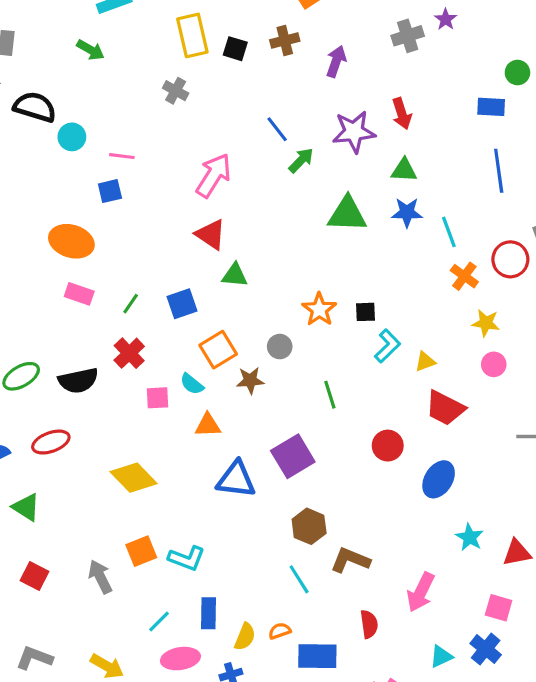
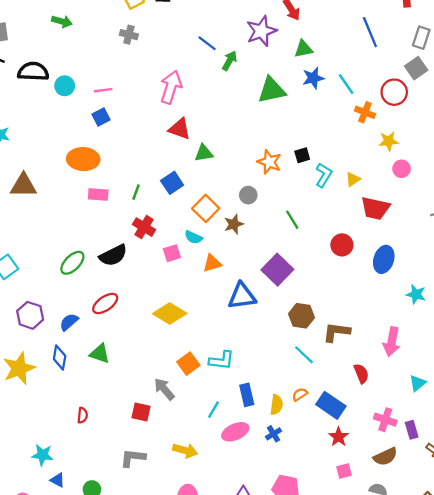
red square: (34, 576) -> (141, 412), moved
blue rectangle: (317, 656) -> (331, 405), turned 48

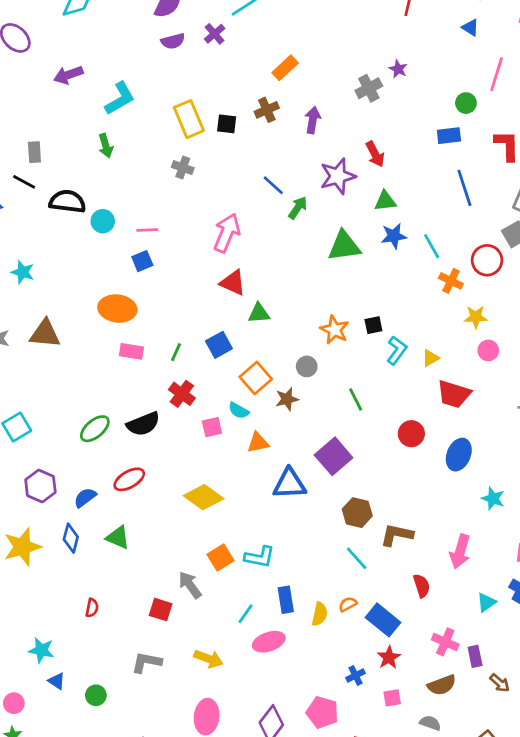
green arrow: (62, 21) -> (106, 146), turned 54
blue cross: (274, 434) -> (355, 675), moved

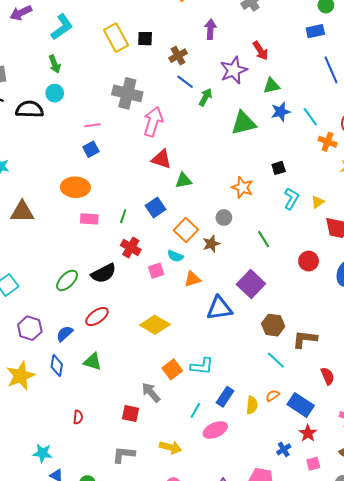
brown cross: (267, 110) -> (178, 56), moved
gray cross: (183, 168) -> (127, 93), moved, size x1.8
cyan circle: (103, 221) -> (55, 93), moved
black square: (373, 325) -> (279, 168), moved
blue rectangle: (286, 600) -> (225, 397), turned 48

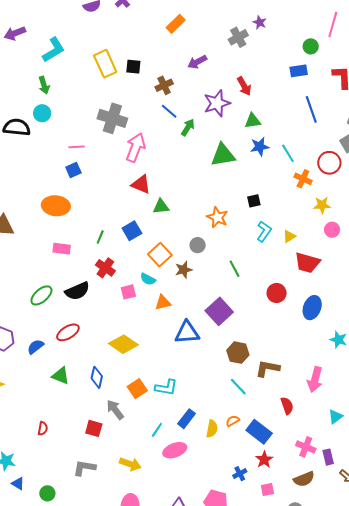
purple arrow: (210, 29) -> (197, 62), turned -126
pink rectangle: (89, 219) -> (62, 249), moved
blue diamond: (57, 366) -> (97, 377), moved

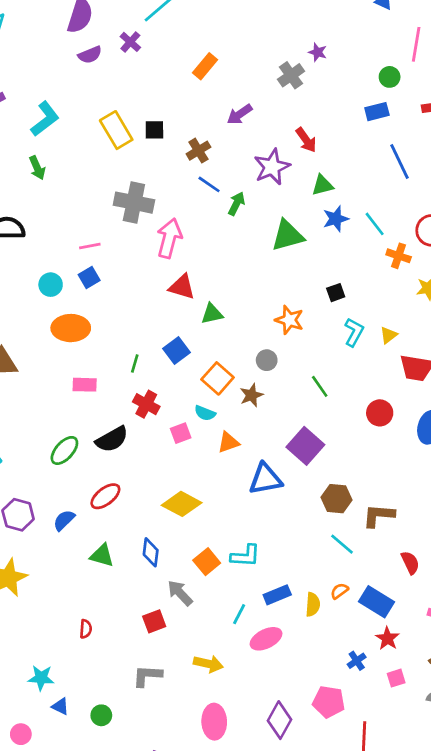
cyan circle: (42, 113) -> (51, 285), moved
blue rectangle: (186, 419) -> (277, 595), turned 36
red square: (94, 428) -> (154, 621), turned -30

